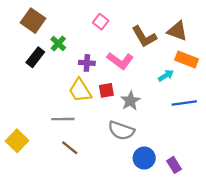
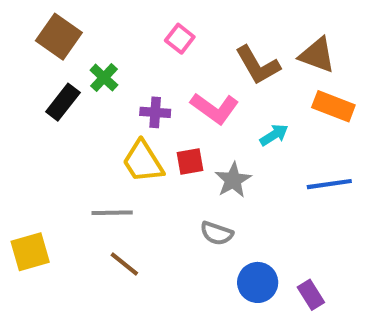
cyan arrow: (166, 76) -> (274, 135), moved
gray semicircle: (121, 131) -> (217, 233), size x0.7
yellow square: (17, 141) -> (30, 252), turned 30

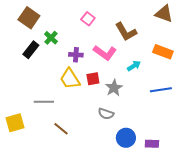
brown triangle: (317, 55) -> (164, 14), moved
gray line: (112, 213) -> (44, 102), moved
purple rectangle: (311, 295) -> (152, 144), turned -56

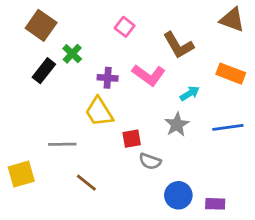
red square: (93, 79) -> (132, 139), moved
gray star: (114, 88) -> (177, 125), moved

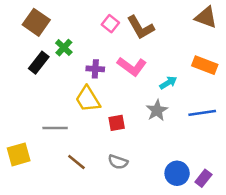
brown L-shape: (178, 45) -> (141, 27), moved
gray semicircle: (150, 161) -> (118, 162), moved
blue circle: (178, 195) -> (177, 173), moved
purple rectangle: (215, 204) -> (203, 178), moved, turned -54

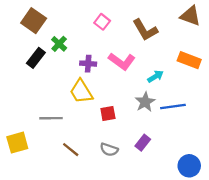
brown L-shape: (141, 27) -> (145, 30), moved
blue line: (202, 113) -> (173, 107), moved
blue circle: (177, 173) -> (189, 166), moved
purple rectangle: (203, 178) -> (143, 143), moved

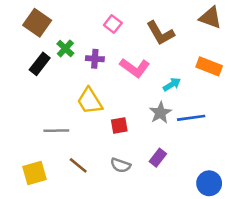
purple cross: (88, 64) -> (95, 59), moved
yellow square: (17, 143) -> (35, 173), moved

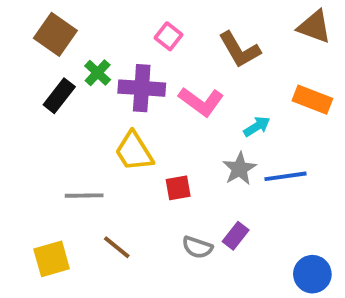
purple cross: (95, 59) -> (142, 88), size x1.6
gray semicircle: (121, 165) -> (197, 247), moved

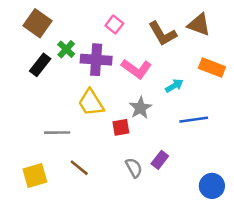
brown triangle: (314, 27) -> (199, 25), moved
gray star: (239, 169) -> (140, 108), moved
gray semicircle: (197, 247) -> (134, 168), turned -138

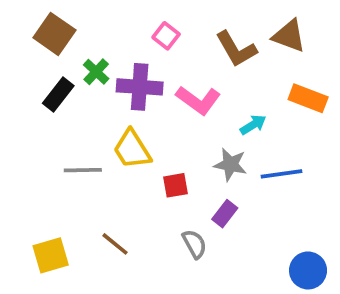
gray star: (140, 108) -> (230, 165), moved, turned -30
gray line: (57, 133) -> (83, 170), moved
purple rectangle: (160, 160) -> (225, 214), moved

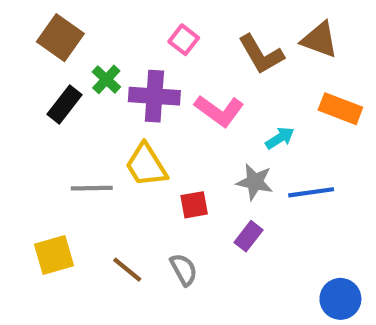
gray semicircle: (194, 244) -> (184, 270), moved
yellow square: (51, 255) -> (54, 255), moved

